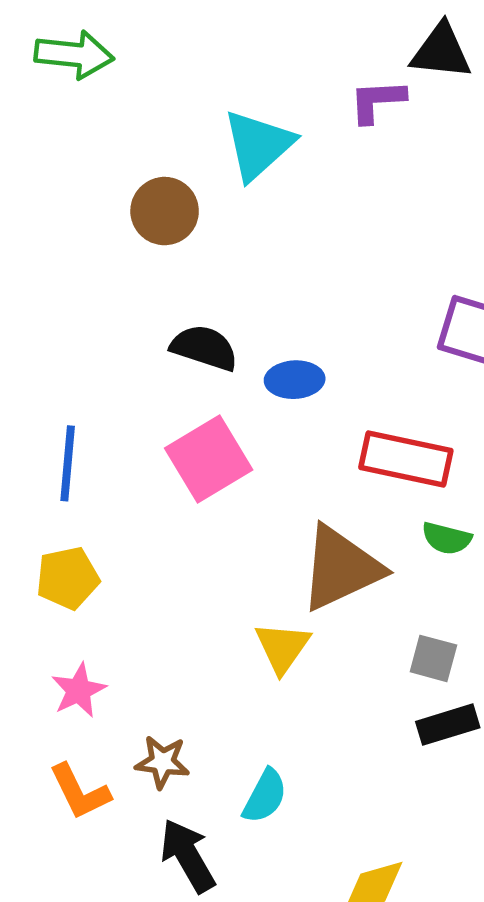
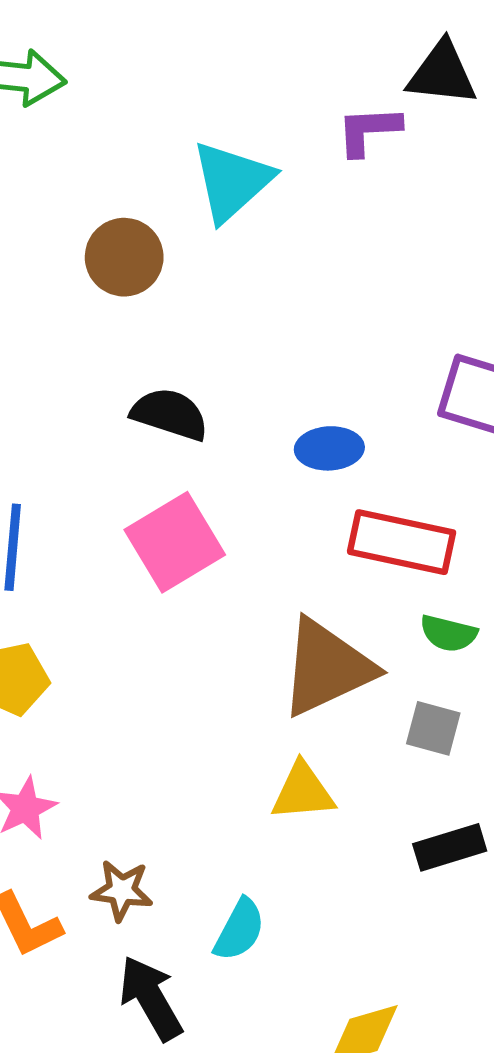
blue ellipse: (295, 380) -> (329, 448), moved
yellow triangle: (282, 647) -> (303, 792), moved, turned 50
gray square: (433, 658) -> (433, 728), moved

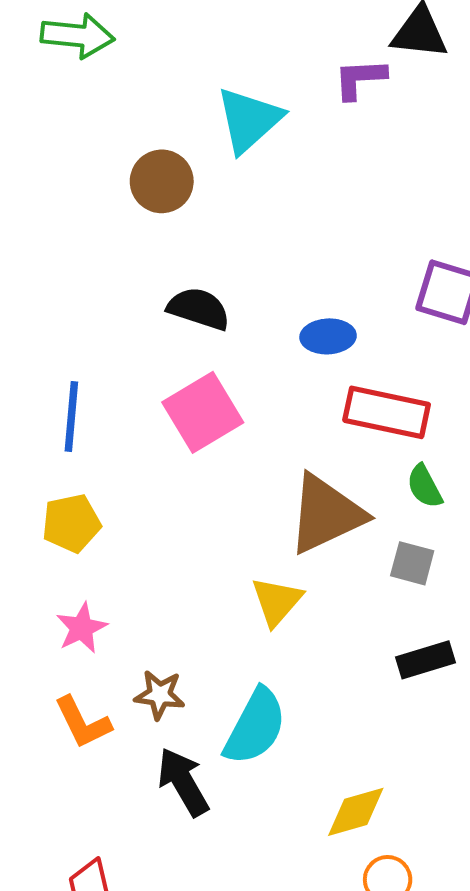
green semicircle: (448, 633) -> (425, 486), turned 48
yellow triangle: (303, 792) -> (277, 601), moved, turned -44
cyan semicircle: (239, 930) -> (255, 727), size x1.5

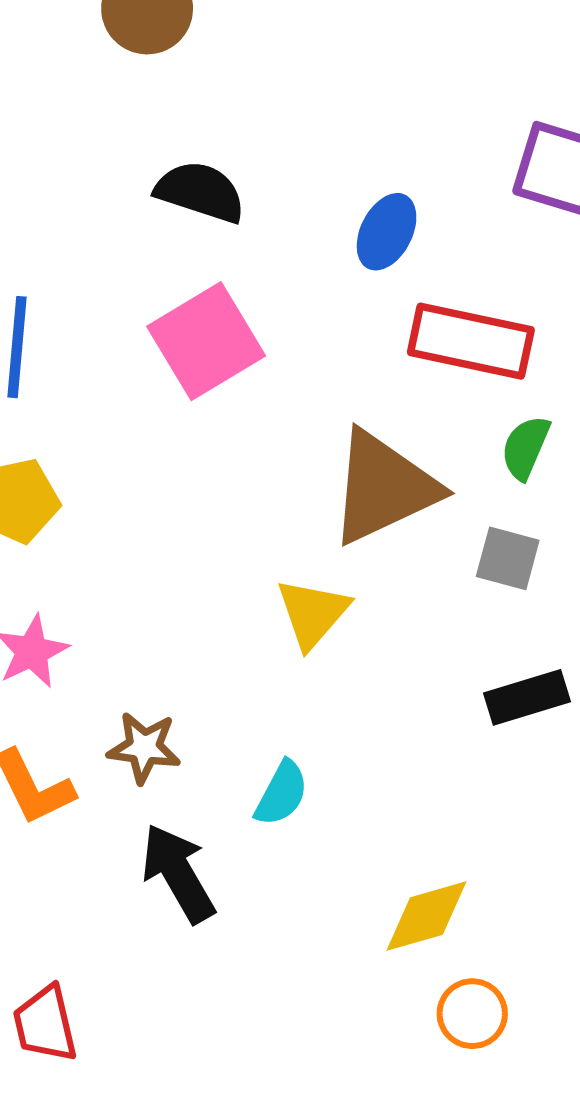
blue ellipse: (328, 336) -> (387, 232), turned -60
green semicircle: (425, 486) -> (525, 448), turned 51
cyan semicircle: (255, 727) -> (282, 793), size x0.6

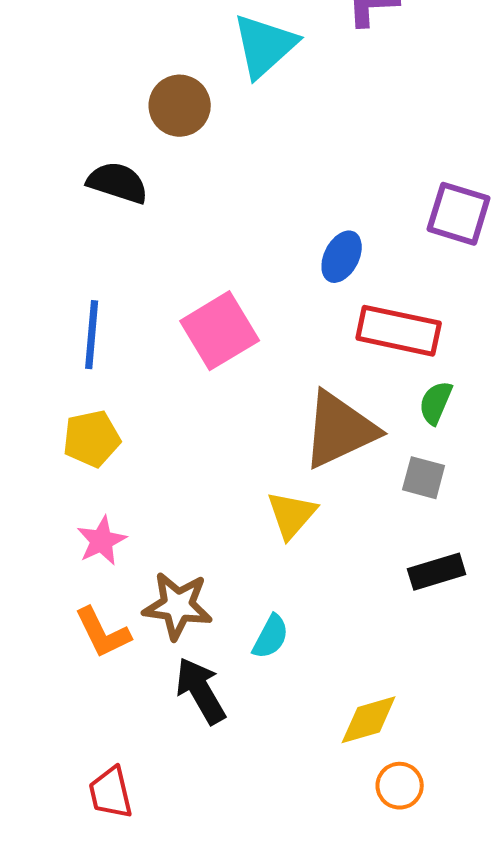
black semicircle: (200, 192) -> (118, 183), moved
brown star: (144, 748) -> (178, 606), size x1.4

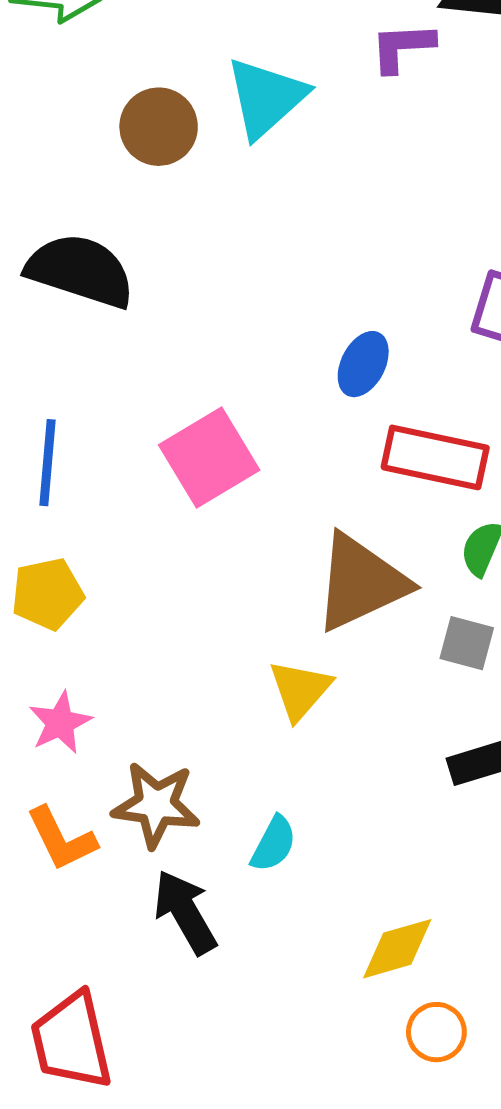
brown circle: (180, 106) -> (159, 127), moved
black semicircle: (118, 183) -> (80, 271), size x1.4
red trapezoid: (111, 793) -> (71, 1041), size x1.5

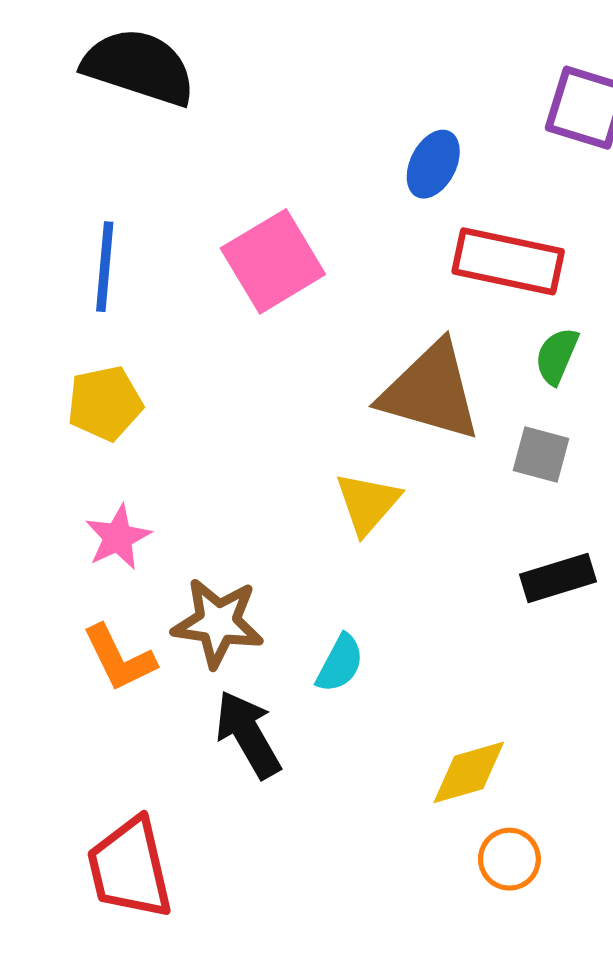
brown triangle: (361, 583) -> (431, 391), turned 41

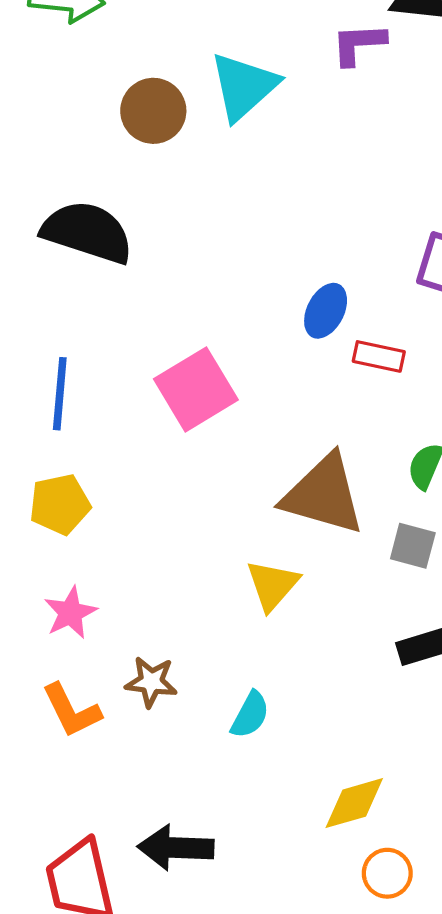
red rectangle: (508, 261) -> (379, 356), moved, size x0.6
brown star: (218, 623) -> (151, 682), size x0.7
black arrow: (248, 734) -> (176, 848), moved, turned -58

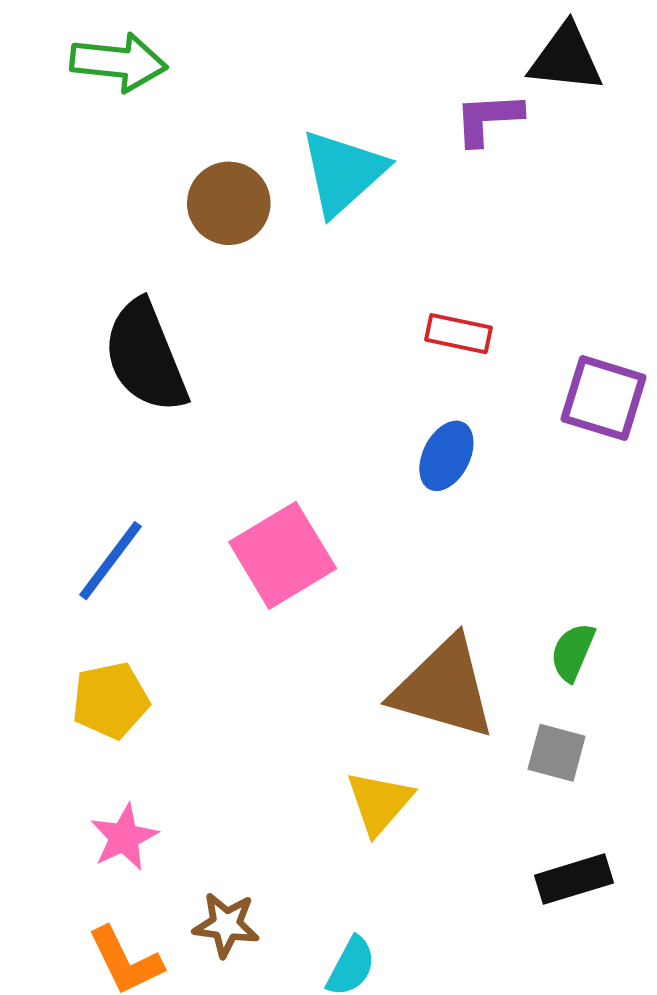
black semicircle: (87, 232) -> (145, 356), turned -130
red rectangle: (379, 356) -> (459, 334), moved
blue line: (60, 394) -> (111, 561), turned 32

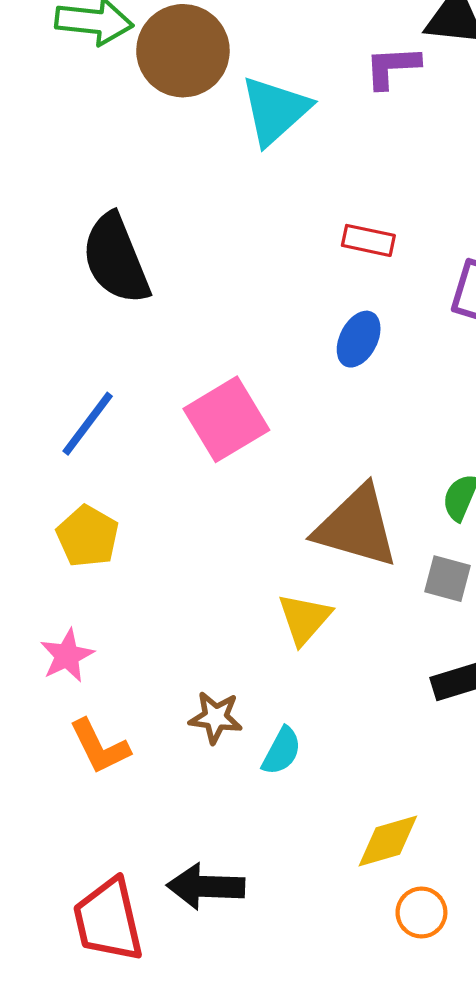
brown circle: (229, 203) -> (183, 51), moved, size x1.4
yellow pentagon: (111, 700) -> (88, 536), turned -30
pink star: (124, 837) -> (67, 656), moved
brown star: (226, 925) -> (216, 717), moved

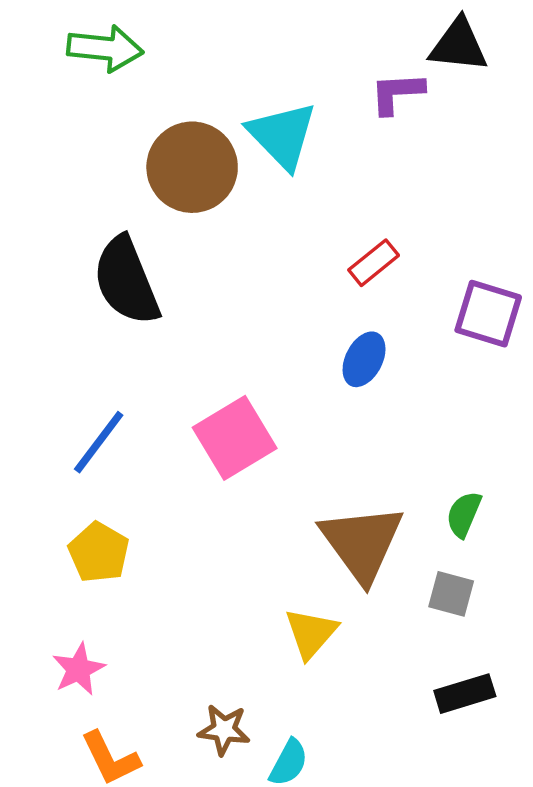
brown circle: (183, 51) -> (192, 167), moved
cyan triangle: (275, 110) -> (282, 135), turned -32
red rectangle: (368, 240) -> (374, 263), turned -51
brown triangle: (356, 527) -> (362, 543), turned 38

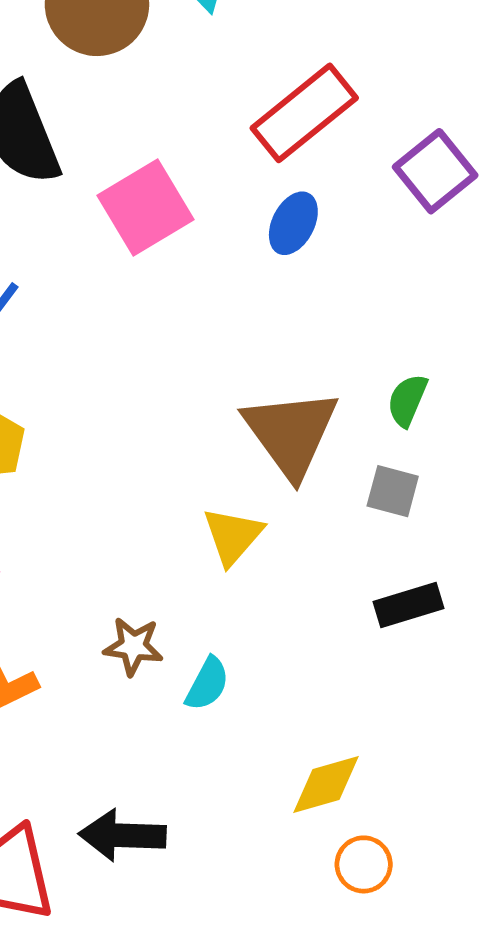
red rectangle: (374, 263) -> (304, 113), size x1.8
purple square: (488, 314) -> (435, 171), turned 34
pink square: (235, 438) -> (145, 208), moved

